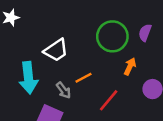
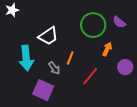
purple semicircle: (145, 33) -> (119, 22), turned -72
orange line: (84, 78) -> (70, 58), turned -40

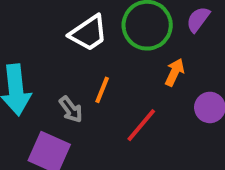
purple semicircle: (119, 22) -> (198, 19), turned 88
white trapezoid: (48, 36) -> (88, 33), moved

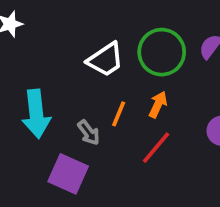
orange arrow: (175, 72) -> (158, 105), moved

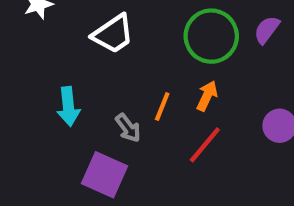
white trapezoid: (106, 60) -> (113, 34), moved
cyan arrow: (36, 114) -> (68, 107), size x0.7

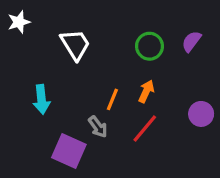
white trapezoid: (113, 34) -> (75, 45), turned -88
green circle: (211, 36) -> (149, 46), size x0.7
gray arrow: (128, 128) -> (98, 127), moved

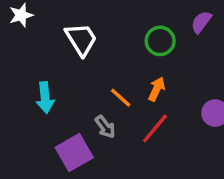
purple semicircle: (191, 41) -> (201, 22), moved
orange line: (112, 99) -> (121, 98), turned -70
purple square: (69, 151) -> (74, 153), turned 36

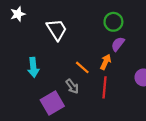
purple semicircle: (201, 22) -> (118, 44), moved
green circle: (160, 41) -> (113, 22), moved
red line: (155, 128) -> (104, 87), turned -35

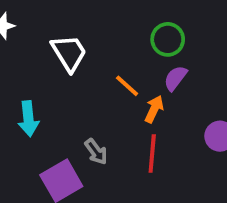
orange line: (82, 67) -> (127, 86), moved

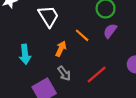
orange arrow: (154, 109) -> (61, 49), moved
red line: (152, 154) -> (97, 74), turned 45

